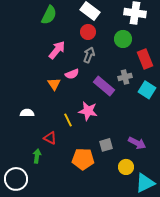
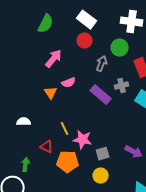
gray arrow: (89, 55) -> (102, 64), moved
pink star: (88, 111) -> (83, 140), moved
green arrow: (37, 156) -> (26, 165), moved
orange pentagon: (83, 159) -> (68, 162), moved
yellow circle: (126, 167) -> (101, 176), moved

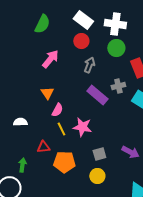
white cross: (132, 22) -> (115, 24), moved
gray arrow: (102, 64) -> (89, 65), moved
pink semicircle: (69, 83) -> (57, 110), moved, turned -40
pink star: (83, 140) -> (82, 127), moved
red triangle: (47, 147) -> (43, 147), turned -32

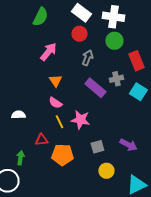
orange triangle: (47, 93) -> (55, 81), moved
pink semicircle: (57, 110) -> (55, 103), turned 96
yellow circle: (97, 176) -> (106, 171), moved

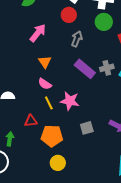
gray cross: (116, 79) -> (107, 68), moved
yellow circle: (106, 171) -> (58, 163), moved

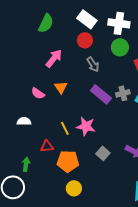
gray arrow: (77, 39) -> (93, 64), turned 126
pink semicircle: (45, 84) -> (38, 93), moved
gray square: (87, 128) -> (103, 153), turned -32

